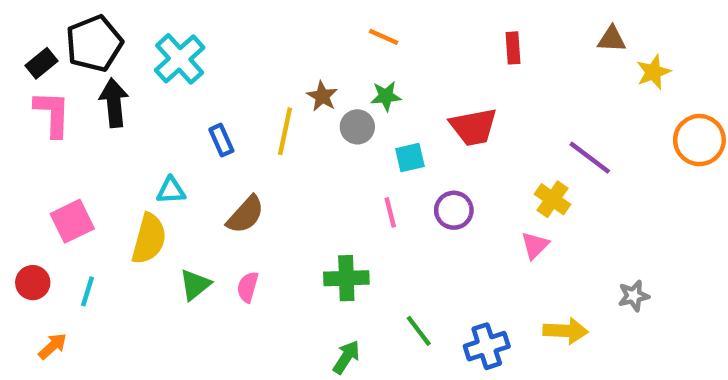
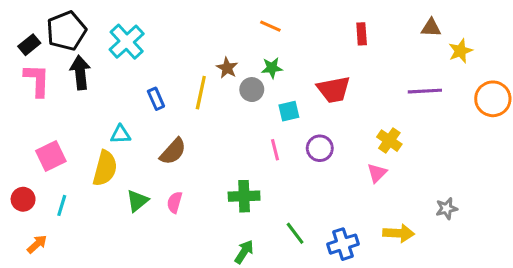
purple line: (590, 158) -> (425, 91), moved, turned -40

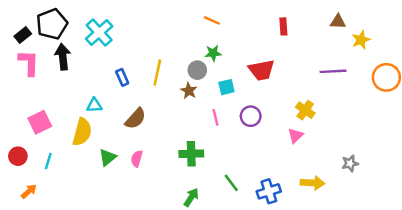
brown star: (227, 68) -> (189, 91), moved

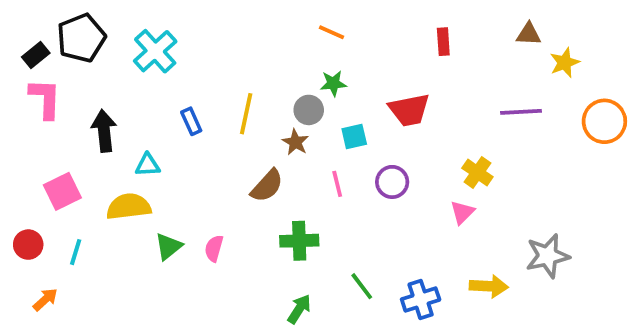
black arrow: (63, 57) -> (104, 131), moved
brown semicircle: (135, 119) -> (267, 186), moved
yellow semicircle: (82, 132) -> (129, 207), turned -112
gray star: (350, 163) -> (548, 256), size x1.6

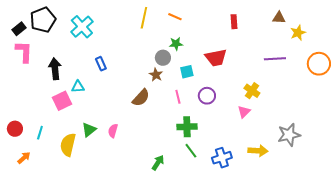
yellow line: (246, 114) -> (144, 18), moved
pink square: (62, 191) -> (62, 101), moved
yellow semicircle: (129, 207) -> (68, 145), moved, turned -70
green cross: (299, 241) -> (187, 127), moved

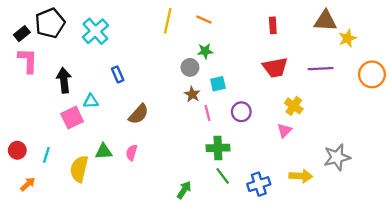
brown triangle: (279, 18) -> (325, 21), size x1.5
red trapezoid: (216, 58) -> (275, 67), moved
brown star: (156, 75) -> (192, 94), moved
brown semicircle: (141, 98) -> (139, 114), moved
green triangle: (89, 130) -> (104, 151), turned 35

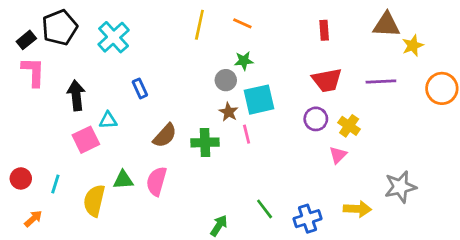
cyan square: (218, 84) -> (259, 100), size x1.6
purple circle: (241, 112) -> (316, 119), moved
green cross: (218, 148) -> (205, 142), moved
pink semicircle: (132, 153) -> (157, 181), size x1.5

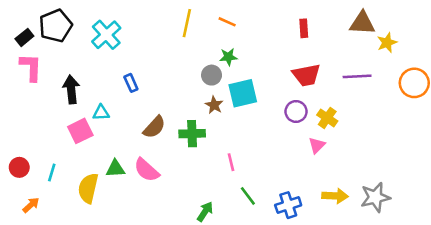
pink line: (247, 134) -> (231, 162), moved
pink semicircle: (157, 181) -> (147, 170), turned -64
gray star: (400, 187) -> (375, 197), moved

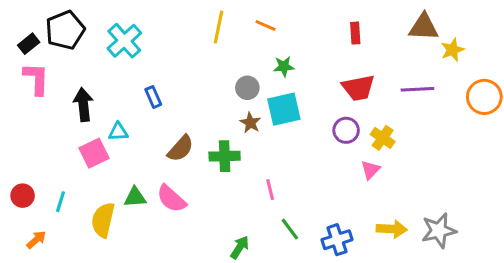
green star: (228, 57) -> (284, 67), moved

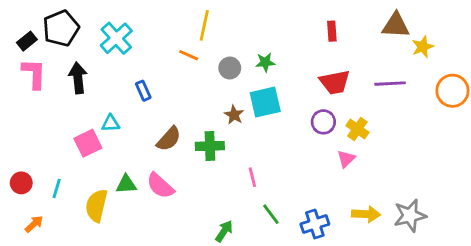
orange line: (266, 26) -> (189, 55), moved
gray circle: (247, 88) -> (230, 68), moved
black arrow: (83, 104) -> (78, 78), moved

